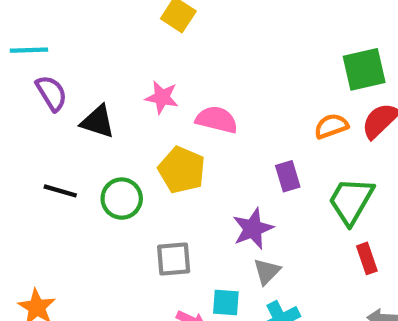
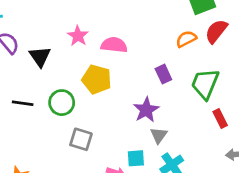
pink star: (162, 97) -> (78, 36), turned 30
black triangle: (98, 122) -> (40, 57), turned 45
gray square: (174, 259) -> (81, 139), moved, turned 30

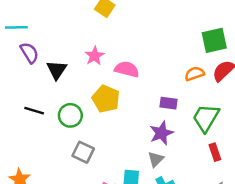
purple rectangle: (163, 74) -> (169, 103), turned -66
purple star: (146, 110) -> (161, 133), moved

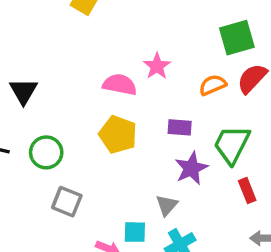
pink star: (95, 56) -> (157, 66), moved
yellow pentagon: (106, 99) -> (118, 135), moved
purple star: (161, 133) -> (191, 168), moved

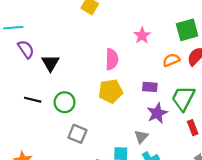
pink star: (157, 66) -> (142, 35), moved
pink semicircle: (120, 85) -> (112, 59), turned 80
yellow pentagon: (118, 135) -> (110, 91), turned -30

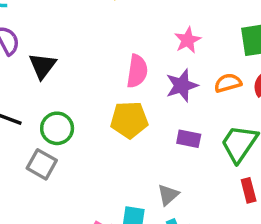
purple rectangle: (150, 87) -> (189, 139), moved
purple star: (157, 113) -> (182, 85), moved
gray square: (77, 134) -> (42, 164), moved

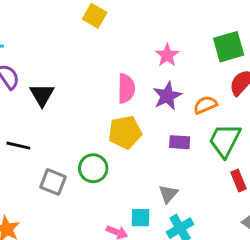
orange semicircle: (228, 83) -> (205, 105), moved
green circle: (57, 128) -> (93, 168), moved

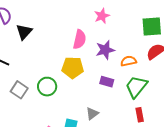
pink star: (167, 55) -> (102, 16), moved

